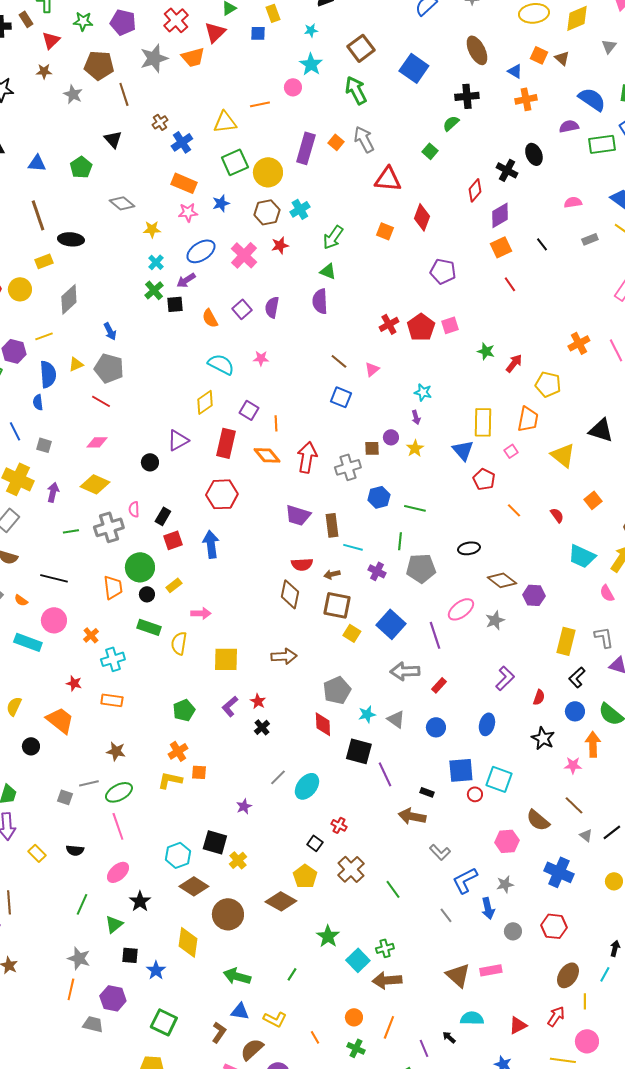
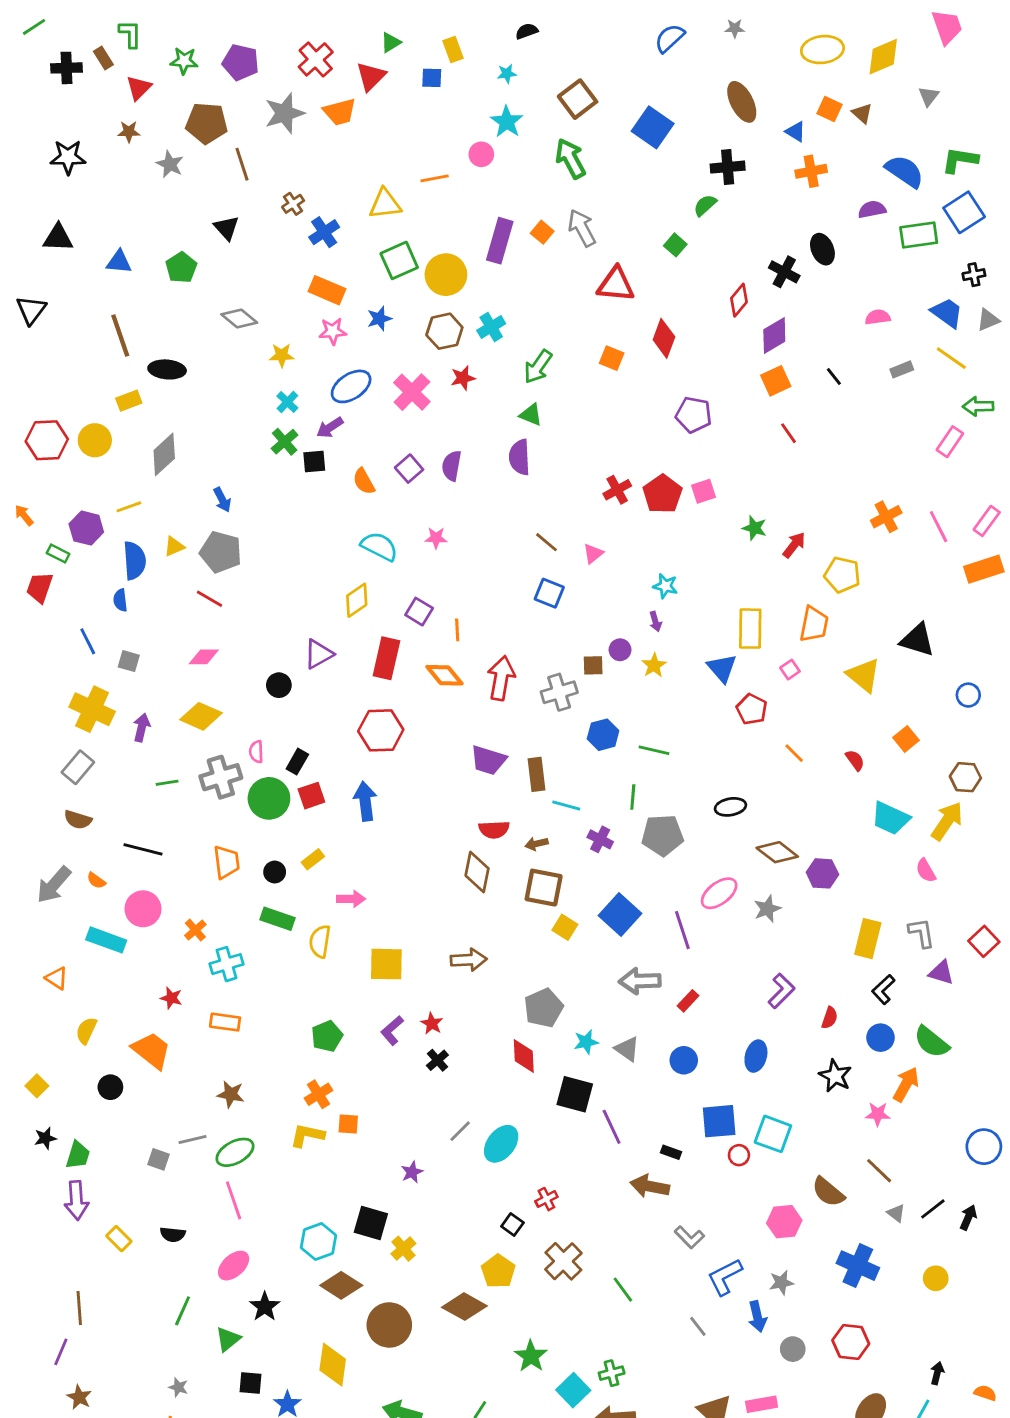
green circle: (140, 567) -> (269, 798), moved
orange arrow: (593, 744) -> (906, 1084), turned 30
red cross: (339, 825) -> (546, 1199), turned 35
gray star: (79, 958) -> (178, 1387), size x0.6

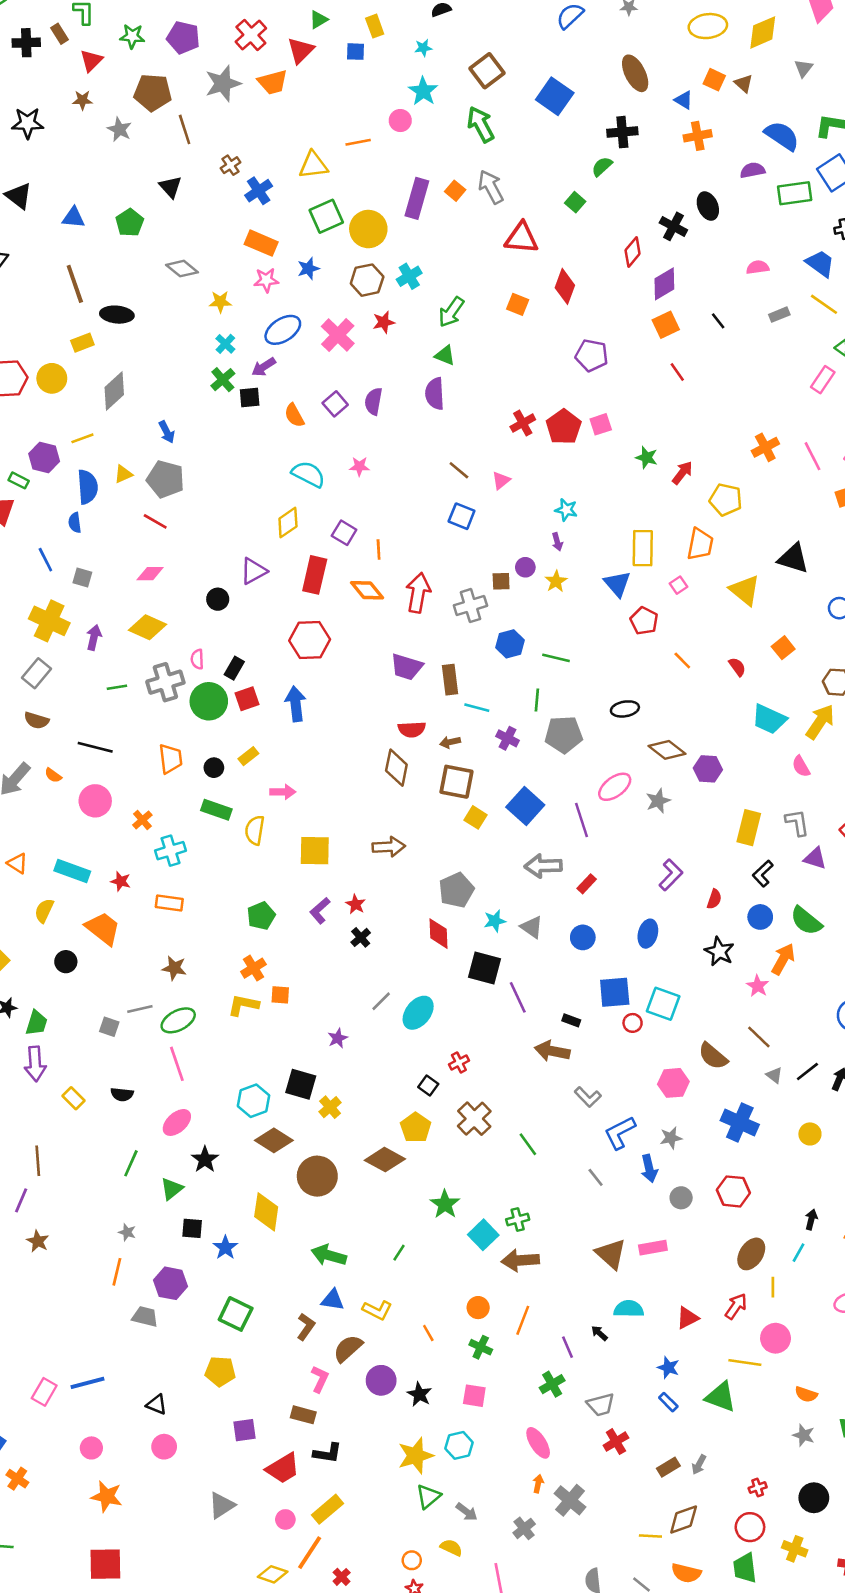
black triangle: (58, 238) -> (19, 196), turned 36
cyan rectangle: (106, 940) -> (72, 871), moved
pink star: (878, 1114) -> (758, 986), turned 30

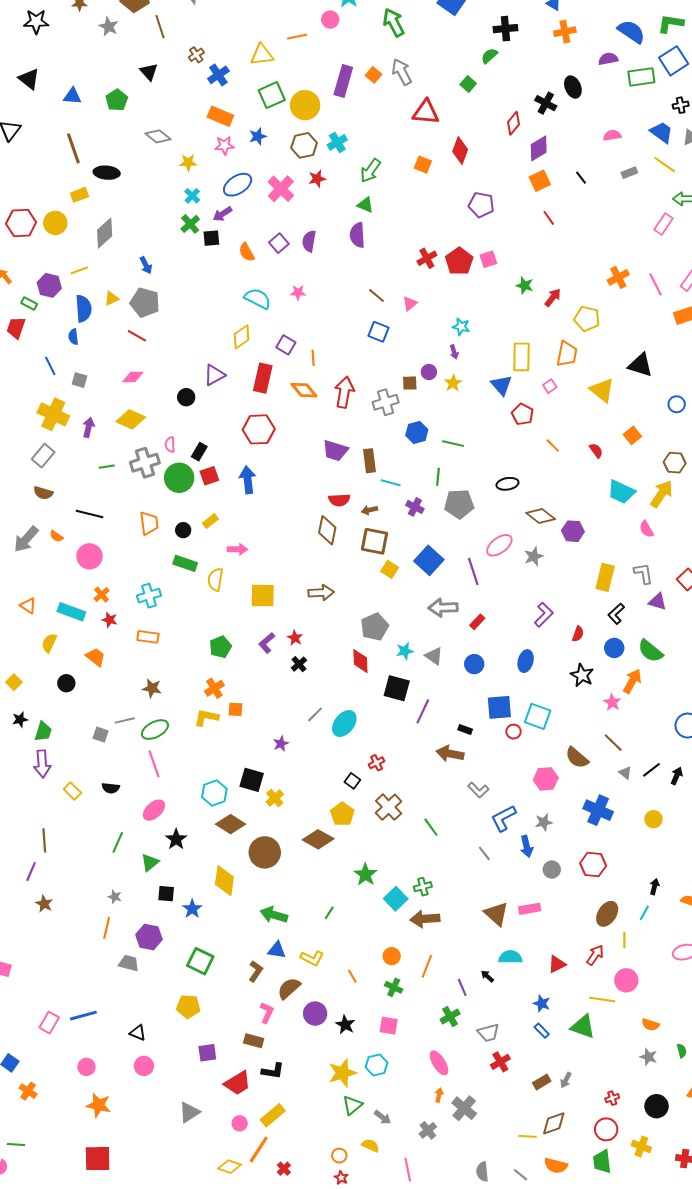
orange cross: (142, 820) -> (102, 595), moved
orange trapezoid: (103, 928) -> (96, 657), size x0.7
purple line: (518, 997) -> (423, 711), turned 50

